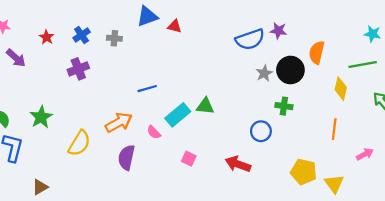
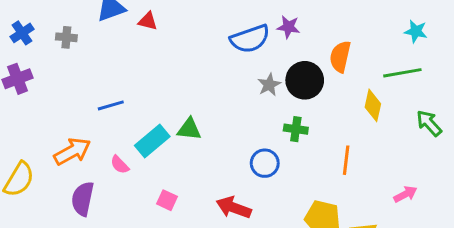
orange line: (334, 129) -> (346, 160), moved

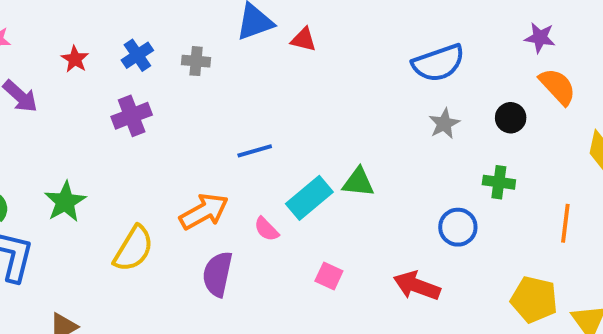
purple star: (288, 27) -> (540, 38), moved
orange semicircle: (340, 57) -> (558, 86), turned 124
black circle: (305, 80) -> (511, 118), size x0.6
gray star: (269, 85) -> (444, 124), moved

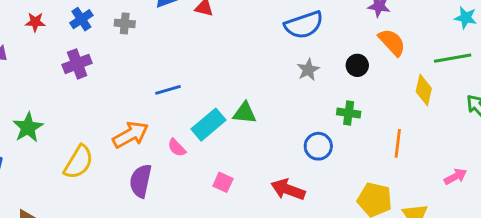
red star: (75, 59) -> (35, 22), turned -30

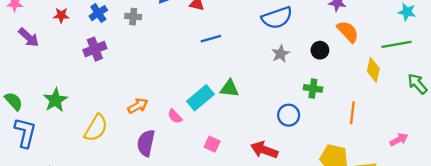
blue line: (168, 90) -> (211, 39), moved
orange arrow: (131, 135) -> (138, 106), size x0.7

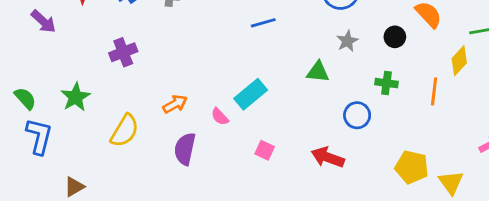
purple cross: (95, 49) -> (123, 52), moved
yellow diamond: (373, 70) -> (459, 61), turned 30
green triangle: (229, 88) -> (318, 72), moved
orange line: (352, 113) -> (434, 91), moved

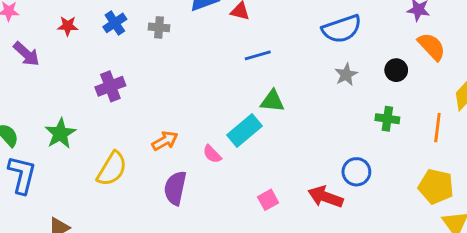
green triangle: (318, 72) -> (272, 101), moved
blue circle: (357, 115) -> (356, 172), moved
pink square: (265, 150) -> (268, 200), moved, turned 36
yellow pentagon: (412, 167) -> (436, 187), moved

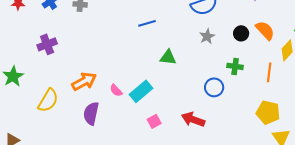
orange semicircle: (432, 47) -> (265, 30), moved
green triangle: (272, 101) -> (168, 57), moved
cyan rectangle: (244, 131) -> (141, 91), moved
orange arrow: (165, 141) -> (84, 81), size x1.4
blue circle: (356, 172) -> (214, 87), moved

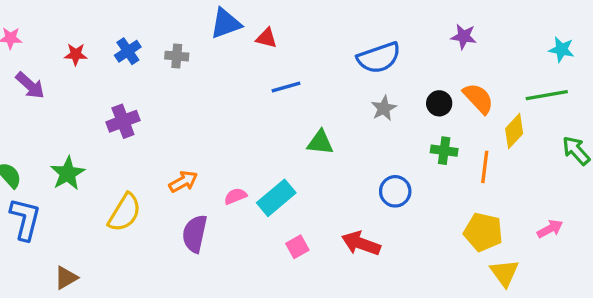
green cross: (235, 66) -> (444, 151), moved
orange arrow: (84, 81) -> (183, 182), size x0.7
pink semicircle: (116, 90) -> (235, 196), turned 112

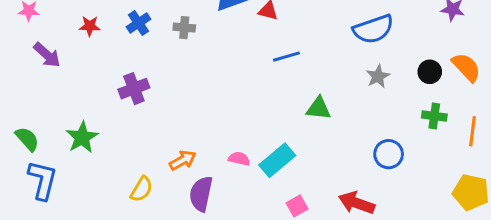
orange arrow: (183, 182) -> (183, 160), moved
pink semicircle: (235, 196) -> (239, 159), turned 35
yellow semicircle: (125, 213) -> (142, 189), moved, size x0.7

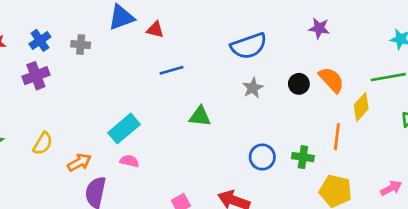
purple cross: (134, 89) -> (36, 76), moved
green cross: (434, 116) -> (303, 157), moved
cyan rectangle: (277, 160) -> (124, 129), moved
yellow semicircle: (142, 189) -> (43, 143), moved

